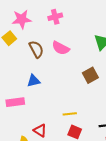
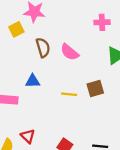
pink cross: (55, 17) -> (102, 22), moved
yellow line: (70, 114) -> (69, 94), moved

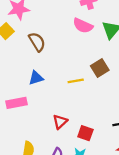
pink semicircle: (70, 52) -> (83, 26), moved
red triangle: (28, 136) -> (60, 122), moved, turned 48

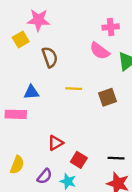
blue triangle: (36, 78) -> (31, 92), moved
yellow line: (76, 81) -> (74, 89), moved

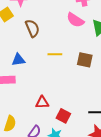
brown square: (107, 97) -> (85, 60), turned 35
red triangle: (56, 143) -> (42, 102), turned 32

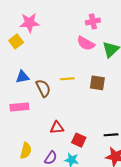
brown semicircle: (32, 28) -> (43, 88), moved
blue triangle: (18, 60) -> (22, 77), moved

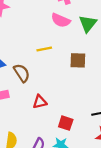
yellow line: (67, 79) -> (44, 49), moved
red triangle: (57, 128) -> (40, 102), moved

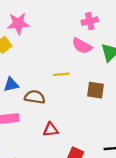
brown semicircle: (22, 73) -> (35, 97), turned -54

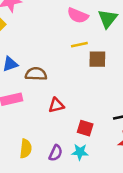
yellow line: (61, 74) -> (79, 45), moved

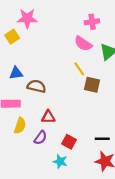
yellow line: (79, 45) -> (79, 69), turned 56
yellow semicircle: (26, 149) -> (20, 126), moved
purple semicircle: (56, 153) -> (40, 138), moved

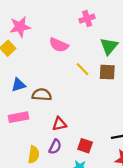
pink semicircle: (83, 44) -> (59, 45), moved
brown square: (92, 85) -> (107, 72), moved
yellow semicircle: (20, 126) -> (34, 155), moved

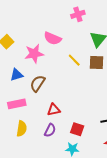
pink star: (20, 27) -> (34, 54), moved
brown semicircle: (42, 95) -> (38, 83), turned -60
yellow semicircle: (34, 155) -> (22, 129), moved

